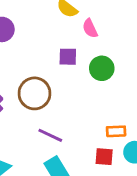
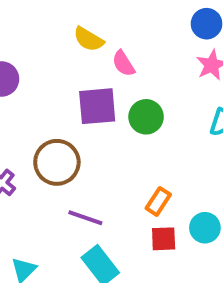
purple square: (68, 57) -> (97, 106), size x1.5
orange rectangle: (116, 131) -> (158, 201), moved, turned -48

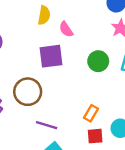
yellow semicircle: (89, 39) -> (44, 15), turned -108
green circle: (146, 117) -> (98, 61), moved

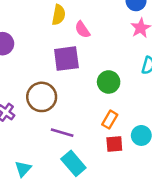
green circle: (98, 61) -> (109, 82), moved

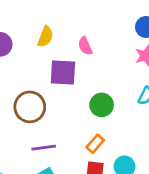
yellow semicircle: (59, 15) -> (45, 37), moved
purple line: (62, 133) -> (44, 148), turned -35

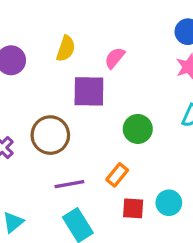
pink semicircle: (85, 46) -> (115, 58), turned 66
orange rectangle: (95, 144) -> (117, 175), moved

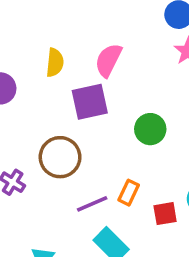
pink semicircle: (115, 58) -> (108, 60), size x1.4
orange rectangle: (117, 175) -> (129, 193), moved

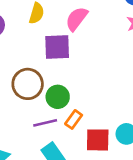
green circle: (150, 129) -> (58, 97), moved
red square: (165, 214) -> (98, 140), size x1.4

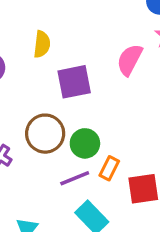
pink semicircle: (77, 19) -> (130, 60), moved

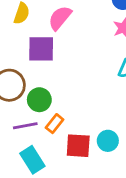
pink semicircle: (130, 60) -> (60, 18), moved

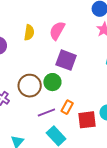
purple square: (41, 49) -> (66, 60), moved, turned 30
green circle: (39, 100) -> (52, 82), moved

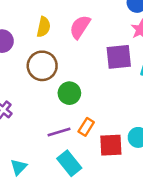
purple square: (66, 60) -> (119, 57), moved, turned -30
brown circle: (30, 86) -> (42, 66), moved

